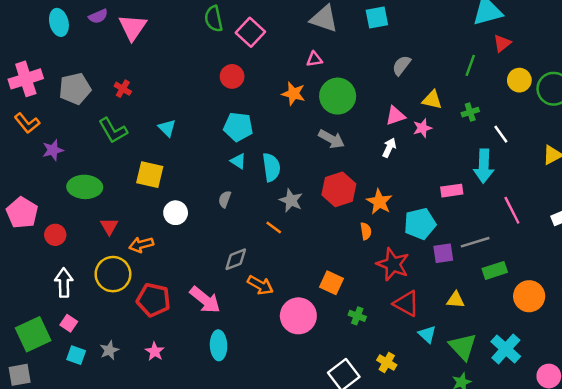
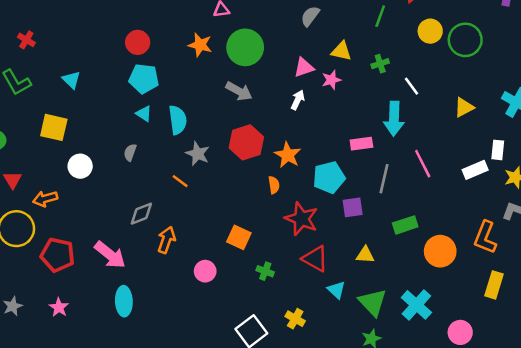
red circle: (232, 76) -> (138, 42), moved
gray line: (475, 242) -> (384, 179), moved, turned -60
orange arrow: (260, 285) -> (166, 240), turned -100
pink circle: (298, 316) -> (205, 271), size x0.6

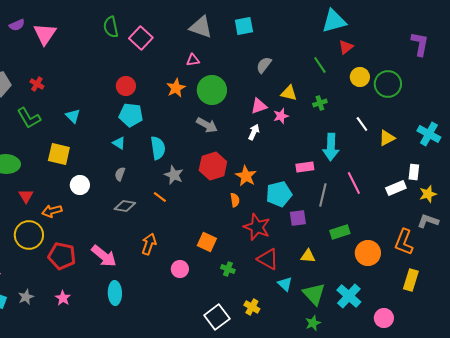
green line: (380, 16) -> (320, 65), turned -54
orange star: (200, 45) -> (176, 88), turned 30
white line: (411, 86) -> (362, 124), moved
cyan triangle: (144, 114) -> (119, 143), moved
gray diamond: (141, 214) -> (125, 206), moved, turned 30

